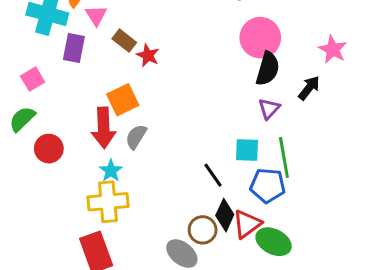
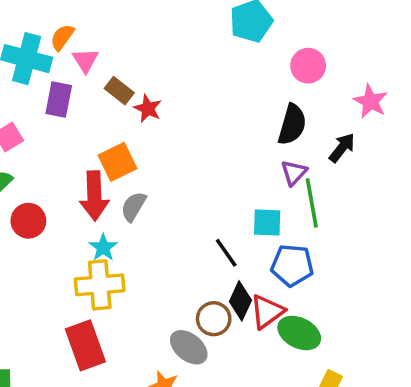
pink circle: (260, 38) -> (308, 66), moved, size x0.7
green line: (284, 157) -> (312, 203), moved

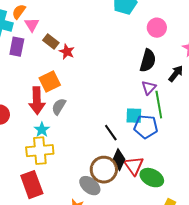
blue pentagon: (292, 265) -> (146, 127), moved
red triangle: (267, 312) -> (134, 166), turned -30
brown circle: (214, 319) -> (104, 170), size x1.4

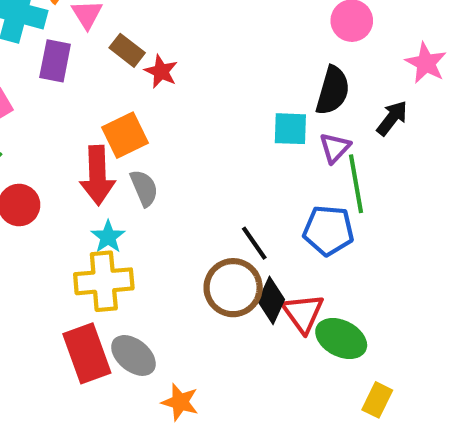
gray semicircle: (59, 107) -> (144, 188), turned 126
cyan square: (134, 116) -> (290, 129), moved
brown circle: (104, 170) -> (233, 288), moved
gray ellipse: (90, 186) -> (133, 355), moved

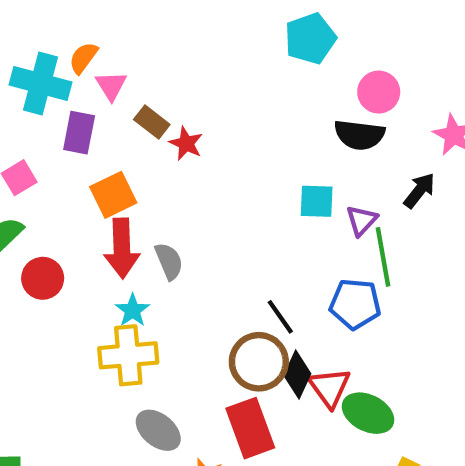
black semicircle: (333, 91) -> (359, 135), moved, turned 81
orange square: (125, 135) -> (113, 195), moved
red rectangle: (87, 353) -> (250, 428), moved

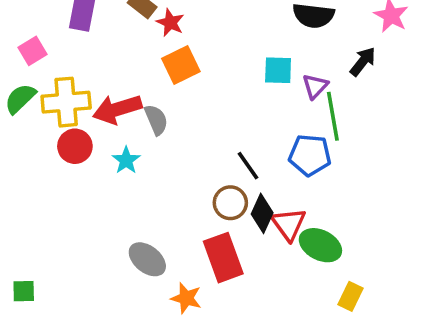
orange square: (113, 195) -> (181, 65), moved
red arrow: (122, 248) -> (117, 109), turned 75
red circle: (43, 278) -> (75, 146), moved
yellow cross: (128, 355) -> (66, 102), moved
brown circle: (259, 362) -> (230, 203), size x0.7

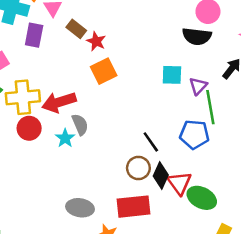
gray semicircle: (156, 120) -> (80, 125), moved
red rectangle: (223, 258) -> (133, 207), turned -76
gray ellipse: (147, 259) -> (80, 208), turned -30

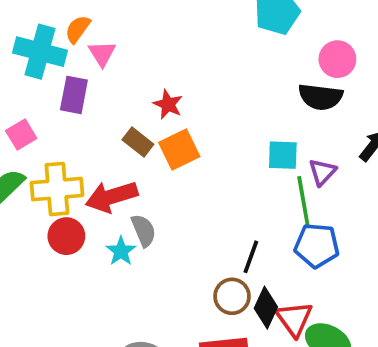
brown rectangle: (76, 29) -> (138, 142), moved
green line: (210, 107) -> (304, 202), moved
black line: (151, 142) -> (251, 257), turned 55

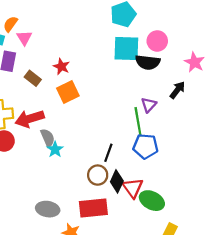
brown rectangle: (138, 142) -> (33, 78), moved
cyan square: (283, 155) -> (126, 48), moved, size x1.5
cyan star: (121, 251) -> (55, 150), moved

